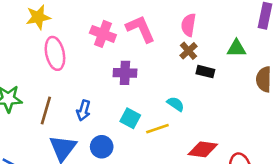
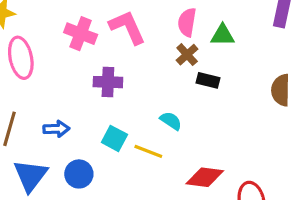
green triangle: (236, 48) -> (223, 35), moved
blue arrow: (83, 110) -> (56, 129), turned -108
yellow line: (157, 129) -> (148, 151), turned 40

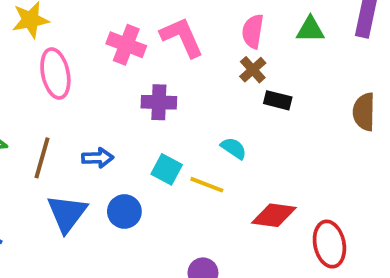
green triangle: (223, 35) -> (310, 29), moved

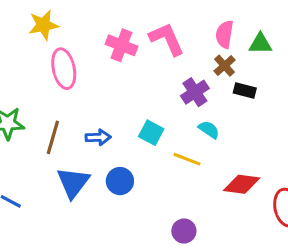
green triangle: (310, 29) -> (260, 44), moved
purple cross: (159, 102) -> (195, 92), moved, turned -36
cyan square: (167, 169) -> (151, 133), moved

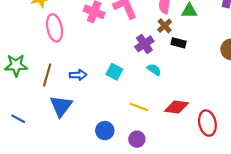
yellow line: (187, 159) -> (139, 107), moved
blue circle: (120, 181) -> (105, 131), moved

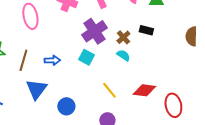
brown cross: (165, 26) -> (123, 37), moved
purple cross: (144, 44) -> (94, 31), moved, size x1.4
yellow line: (139, 107) -> (109, 90), turned 30
blue circle: (105, 131) -> (66, 106), moved

